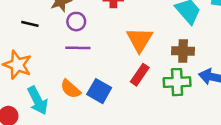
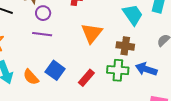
red rectangle: (140, 75) -> (86, 78), moved
orange semicircle: (70, 89) -> (31, 77), moved

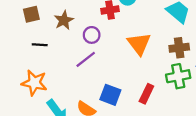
purple circle: (43, 13) -> (92, 35), moved
purple line: (42, 34) -> (86, 59), turned -30

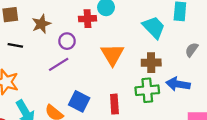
red rectangle: (146, 94) -> (114, 104), turned -36

